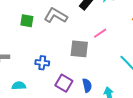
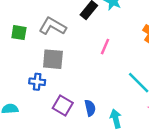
pink line: (100, 33) -> (105, 47), turned -32
gray square: (79, 49) -> (53, 59), moved

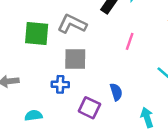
green square: (19, 33) -> (37, 34), size x1.5
blue semicircle: (90, 108) -> (116, 92), moved

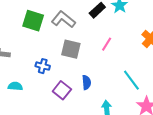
gray square: (75, 59) -> (71, 49), moved

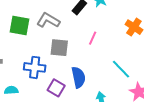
blue cross: (43, 66) -> (35, 67), size x1.5
blue semicircle: (86, 82) -> (78, 77), size x1.5

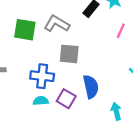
pink line: (93, 38) -> (121, 31), moved
cyan semicircle: (11, 90) -> (41, 101), moved

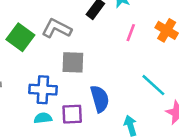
green square: (25, 30) -> (20, 37), turned 30
purple square: (66, 99) -> (72, 114), turned -30

